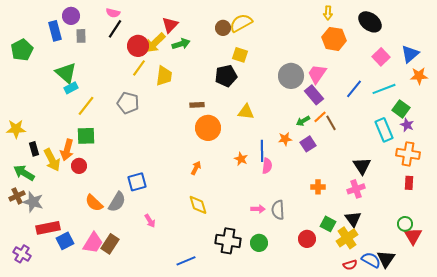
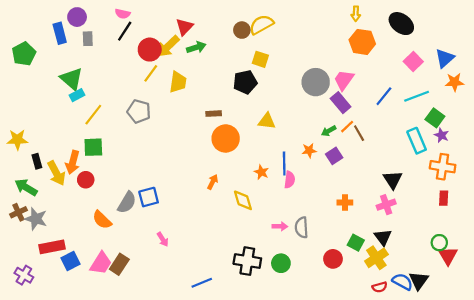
gray semicircle: (117, 202) -> (127, 202), moved
yellow diamond: (198, 205) -> (243, 200), moved

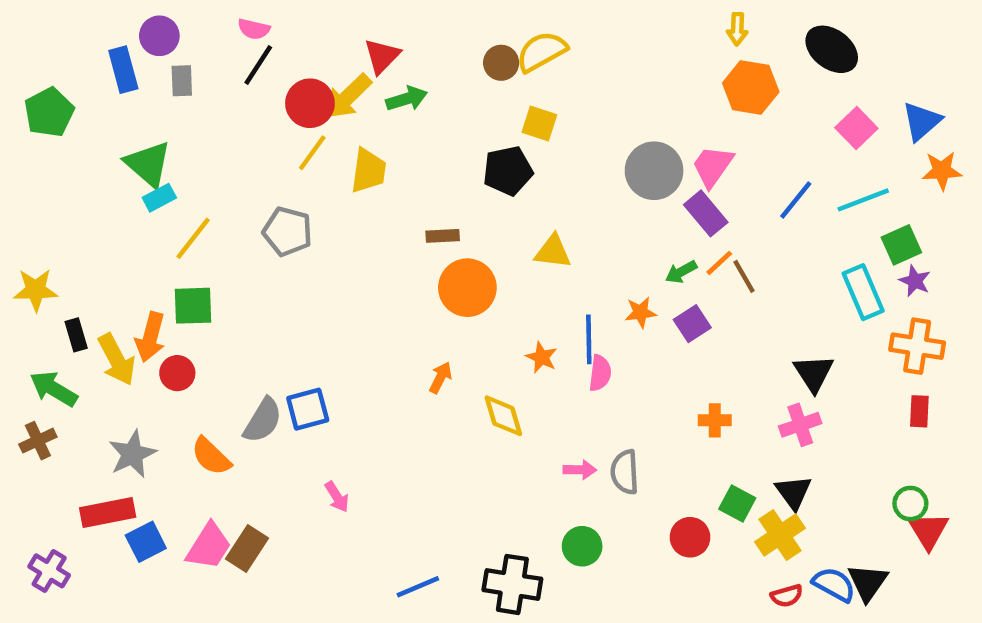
green square: (435, 118) -> (901, 245), turned 30
gray star: (36, 219) -> (132, 454), moved, turned 30
black cross: (247, 261) -> (512, 584), moved

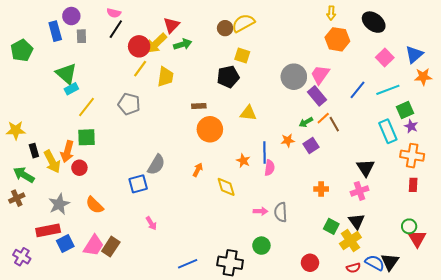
gray semicircle: (263, 420) -> (156, 165), moved
red circle: (690, 537) -> (310, 263), moved

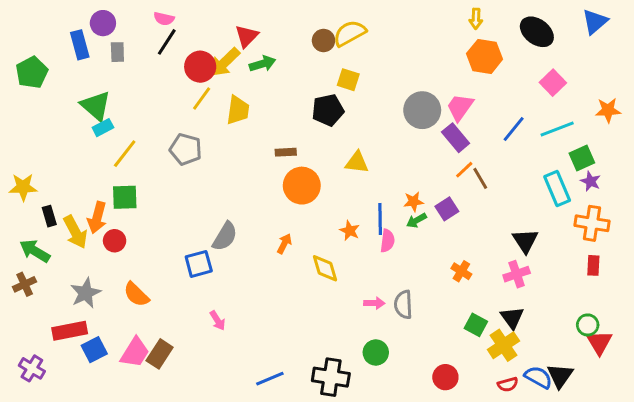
blue triangle: (414, 54) -> (595, 22), moved
green arrow: (306, 122) -> (416, 220), moved
orange cross: (321, 189) -> (461, 271), turned 32

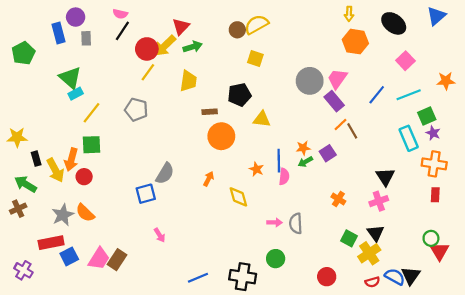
yellow trapezoid: (238, 110) -> (188, 81), moved
black pentagon: (328, 110) -> (239, 95), moved
orange semicircle: (136, 294) -> (85, 213), moved

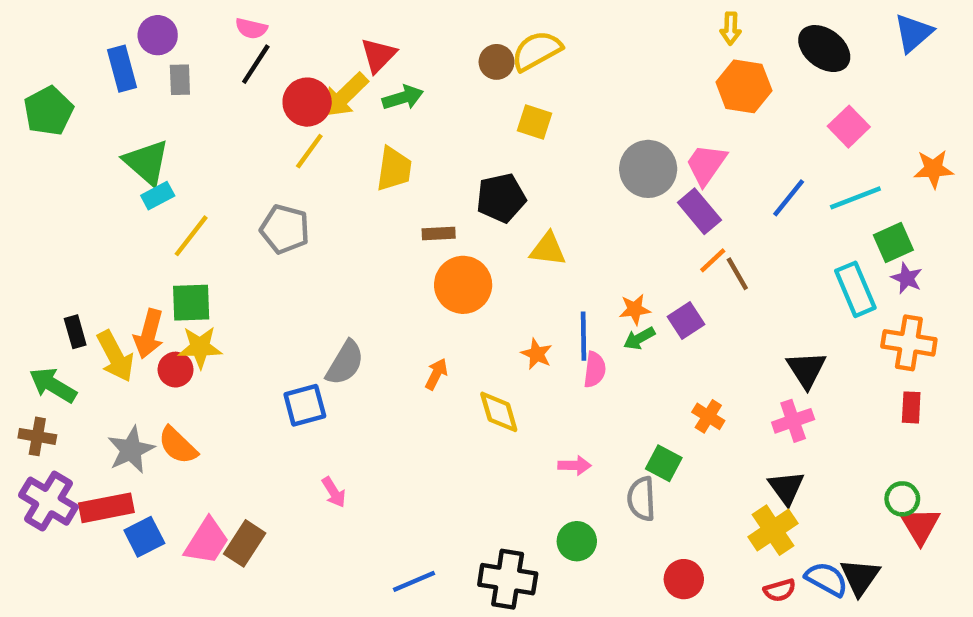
yellow star: (17, 137) -> (200, 347), moved
brown cross: (18, 209) -> (37, 436), turned 35
gray semicircle: (296, 223) -> (641, 499), moved
green square: (349, 238) -> (664, 463), moved
purple cross: (23, 270) -> (48, 501), moved, size x1.4

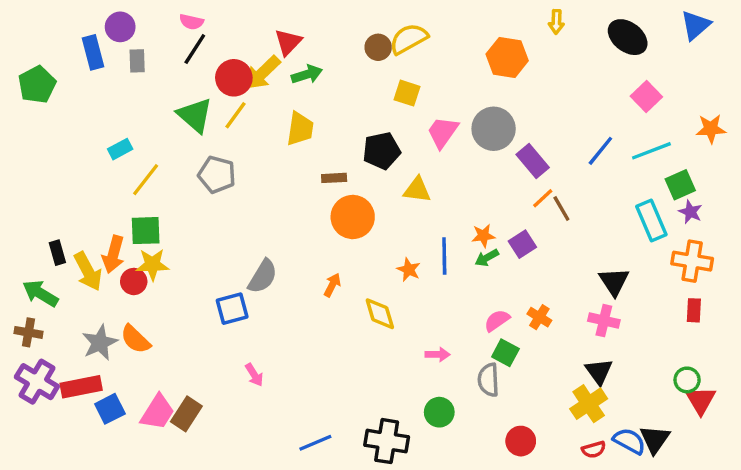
orange hexagon: (744, 86) -> (507, 57), moved
green triangle: (147, 162) -> (195, 115), moved
pink trapezoid: (706, 164) -> (443, 132), moved
pink semicircle: (595, 370) -> (497, 321), moved, turned -132
pink cross: (793, 421) -> (604, 321), turned 32

